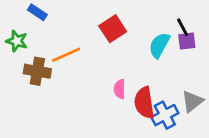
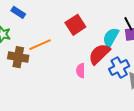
red semicircle: (144, 103) -> (99, 54), moved, turned 55
blue cross: (165, 115) -> (119, 67), moved

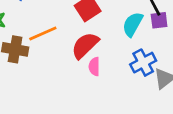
red semicircle: (99, 54) -> (85, 45), moved

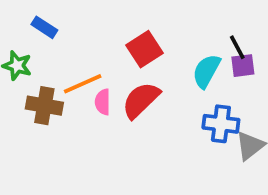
blue cross: (143, 63) -> (221, 124), turned 35
pink semicircle: (94, 67) -> (103, 102), moved

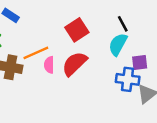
black line: (237, 47) -> (123, 24), moved
purple square: (243, 66) -> (140, 62), moved

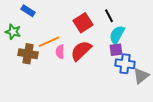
black line: (123, 24) -> (109, 16), moved
purple square: (140, 62) -> (116, 50), moved

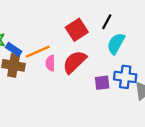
blue rectangle: (28, 11) -> (14, 49), moved
black line: (109, 16) -> (107, 22), turned 56
purple square: (116, 50) -> (102, 83), moved

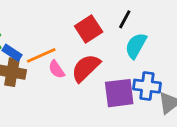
pink semicircle: (50, 63) -> (57, 69), turned -35
purple square: (102, 83) -> (119, 93), size x1.6

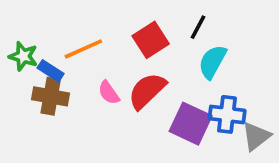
orange line: (41, 55) -> (83, 49), moved
purple square: (119, 93) -> (191, 124), turned 32

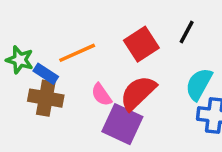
cyan semicircle: (212, 62) -> (199, 84), moved
purple square: (191, 124) -> (122, 124), moved

